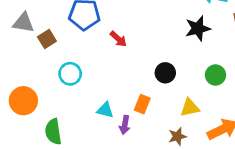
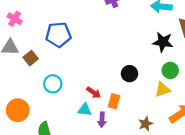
black star: (198, 28) -> (163, 42), moved, turned 30
red arrow: (118, 39) -> (94, 93), moved
yellow triangle: (190, 108) -> (162, 90), moved

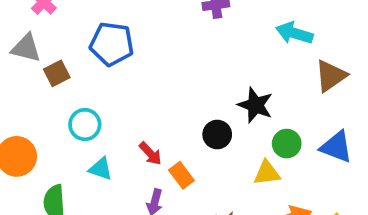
black star: (163, 42) -> (255, 105), moved
orange rectangle: (114, 101) -> (181, 175), turned -64
cyan triangle: (85, 110) -> (101, 169), moved

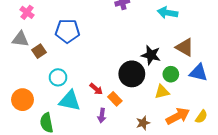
brown triangle: (331, 76) -> (185, 47), moved, turned -48
black circle: (217, 134) -> (132, 74), size x1.6
cyan triangle: (101, 169) -> (70, 101), size x1.6

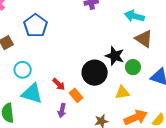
blue pentagon: (67, 31) -> (36, 26), turned 30
brown triangle: (185, 47) -> (144, 39), moved
green circle: (171, 74) -> (133, 67), moved

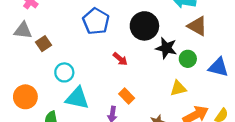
blue pentagon: (36, 26) -> (96, 21), moved
black circle: (95, 73) -> (144, 26), moved
red arrow: (59, 84) -> (120, 59), moved

